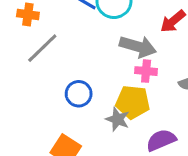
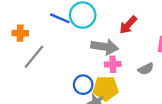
blue circle: (79, 94) -> (83, 85), moved

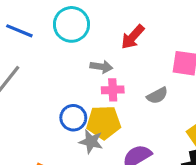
blue line: (60, 18) -> (19, 31), moved
gray arrow: (105, 47) -> (101, 67), size x0.6

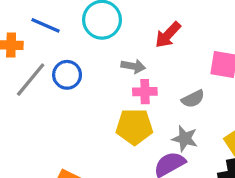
blue circle: (73, 118) -> (67, 75), moved
gray star: (91, 142) -> (185, 139), moved

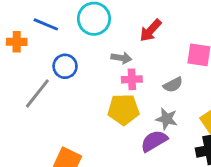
gray line: (31, 80) -> (37, 93), moved

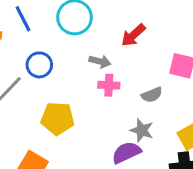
blue line: (46, 24) -> (23, 19), turned 35
yellow pentagon: (123, 109) -> (58, 118), moved

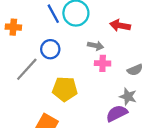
blue line: (23, 19) -> (53, 14), moved
red arrow: (133, 35) -> (120, 25), turned 54

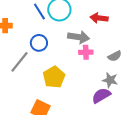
gray arrow: (96, 46) -> (79, 37), size x1.5
yellow pentagon: (65, 89) -> (54, 77), turned -30

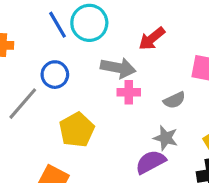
red arrow: (99, 18) -> (152, 39), turned -48

